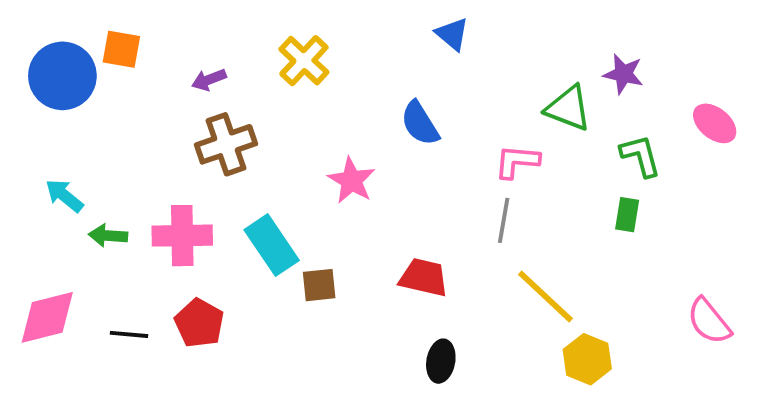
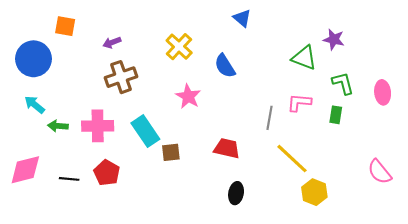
yellow cross: (304, 61) -> (179, 47), moved
blue circle: (62, 76) -> (33, 59), moved
pink ellipse: (715, 123) -> (383, 92), moved, turned 45
pink L-shape: (517, 161) -> (299, 103), moved

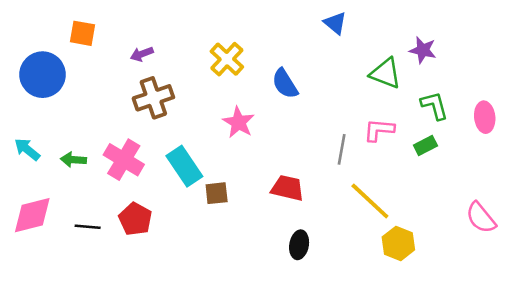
blue triangle: (242, 18) -> (335, 23), moved
cyan arrow: (35, 105) -> (27, 149), moved
green rectangle: (336, 115) -> (425, 146), turned 54
pink cross: (98, 126) -> (124, 160), turned 32

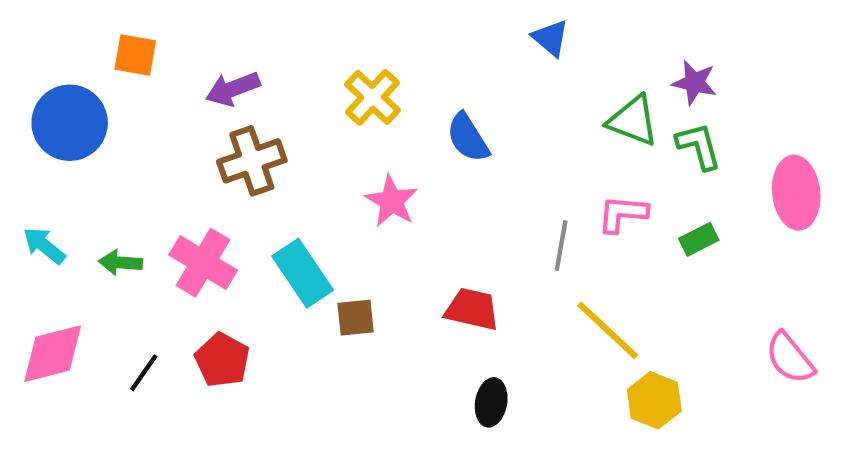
purple arrow: (142, 54) -> (233, 89), size x1.4
green L-shape: (434, 106) -> (699, 146), moved
pink ellipse: (485, 117) -> (796, 193), size x1.4
black line: (88, 227) -> (144, 373), turned -60

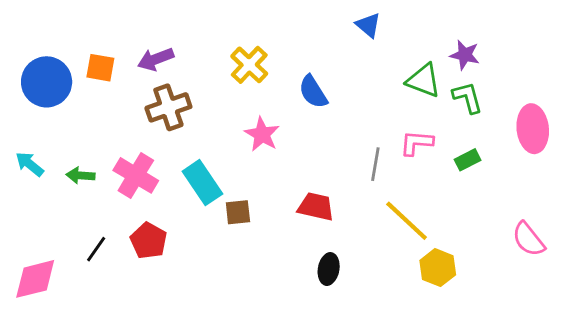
orange square: (135, 55) -> (100, 68), moved
pink diamond: (53, 354) -> (35, 279), moved

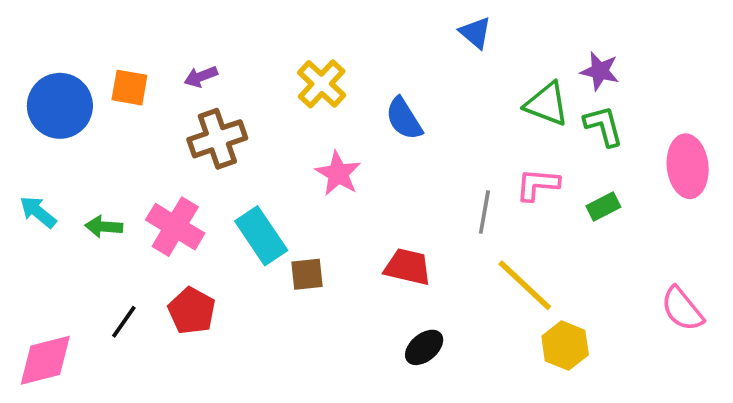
purple arrow: (156, 59) -> (201, 77), size x0.7
black ellipse: (329, 269) -> (424, 347), turned 40

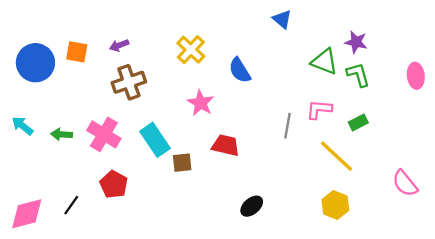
pink ellipse: (688, 166) -> (416, 76), moved, size x0.7
red trapezoid: (408, 267) -> (226, 145), moved
yellow line: (525, 285) -> (336, 156), moved
black line: (124, 322) -> (71, 205), moved

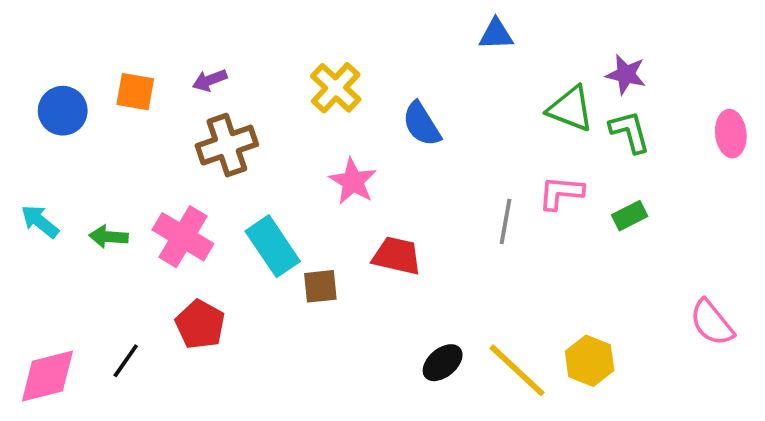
blue triangle: (282, 19) -> (496, 34), turned -42
blue circle: (35, 63) -> (63, 111), size x0.7
yellow line: (336, 156) -> (517, 370), moved

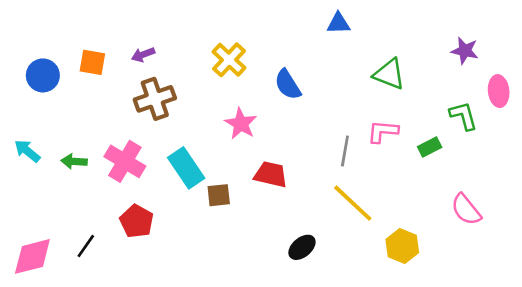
purple star: (626, 74) -> (465, 51), moved
green L-shape: (630, 132) -> (463, 116), moved
pink semicircle: (712, 323) -> (466, 210), moved
yellow line: (517, 370) -> (353, 203), moved

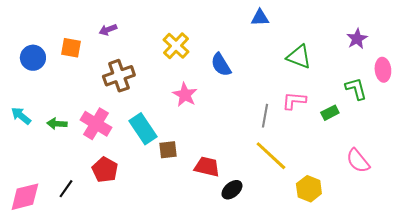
purple star: (465, 51) -> (357, 39), turned 30
purple arrow: (143, 55) -> (108, 30), moved
red trapezoid: (271, 174) -> (207, 167), moved

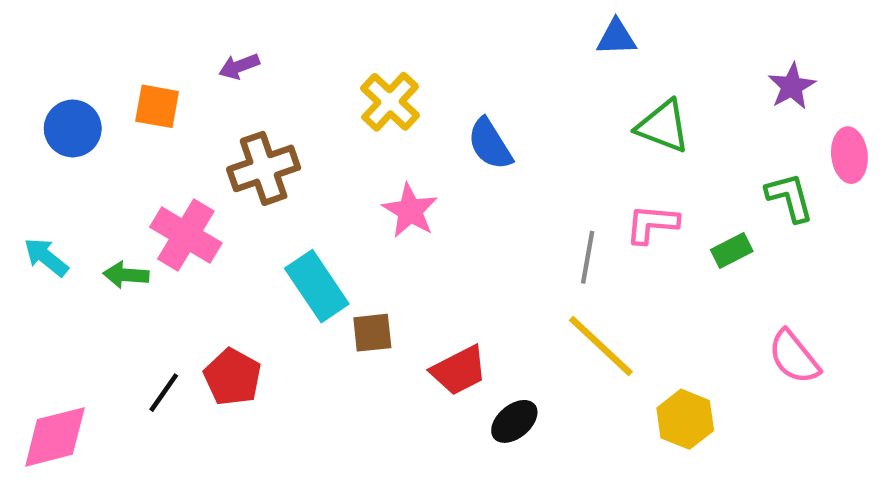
blue triangle: (260, 18) -> (616, 37), moved
pink cross: (96, 124) -> (186, 235), moved
red trapezoid: (207, 167) -> (459, 370), turned 140
black line: (66, 189) -> (164, 393), moved

